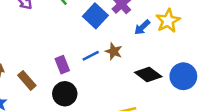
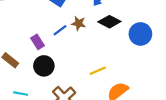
black diamond: (148, 74) -> (109, 22), moved

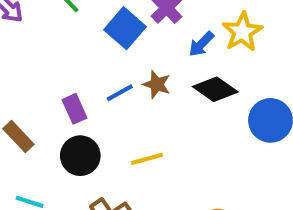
yellow line: (98, 71) -> (147, 159), moved

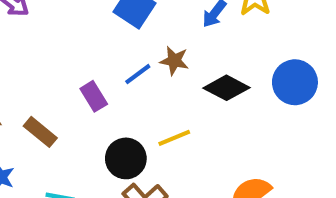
black diamond: (215, 89) -> (227, 88), moved
black circle: (80, 156) -> (126, 158), moved

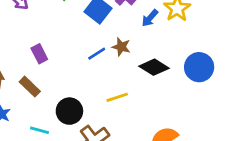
purple rectangle: (94, 96) -> (39, 54), moved
black circle: (126, 158) -> (69, 111), moved

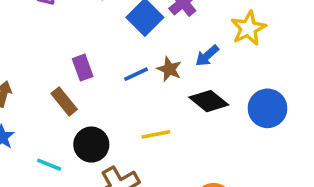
blue arrow: (150, 18) -> (207, 56), moved
purple rectangle: (39, 54) -> (83, 68), moved
brown rectangle: (30, 87) -> (64, 101), moved

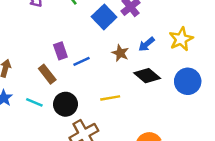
yellow star: (248, 28) -> (181, 39), moved
blue line: (136, 74) -> (82, 61), moved
cyan line: (49, 165) -> (34, 102), moved

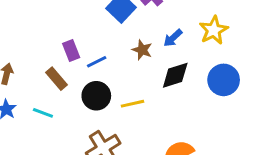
black diamond: (147, 76) -> (175, 75), turned -55
black circle: (65, 104) -> (96, 96), moved

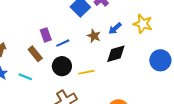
yellow star: (214, 30) -> (143, 24), turned -30
blue circle: (224, 80) -> (160, 60), moved

